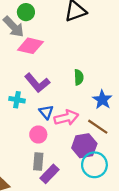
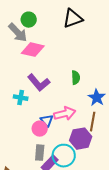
blue triangle: (46, 112) -> (47, 121), moved
brown line: (98, 127) -> (93, 122), turned 66
cyan circle: (94, 165) -> (64, 156), moved

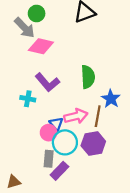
green semicircle: (76, 78) -> (88, 77), size x1.5
brown line: (93, 122) -> (98, 116), moved
cyan circle: (64, 156) -> (65, 142), moved

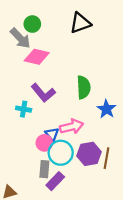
brown line: (98, 116) -> (106, 158), moved

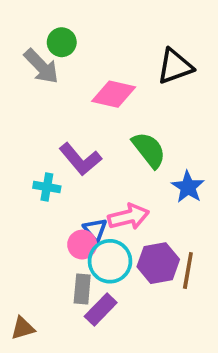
black triangle: (80, 23) -> (175, 66), moved
pink diamond: (37, 57) -> (114, 94), moved
green semicircle: (84, 87) -> (149, 150), turned -35

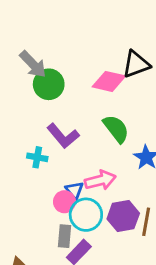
green circle: (62, 42) -> (49, 84), moved, size x1.4
pink diamond: (114, 94) -> (109, 81), moved

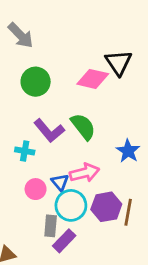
gray arrow: (33, 64) -> (21, 35), moved
black triangle: (136, 64) -> (119, 63), turned -44
green semicircle: (116, 129) -> (83, 127), moved
pink circle: (64, 202) -> (36, 189), moved

